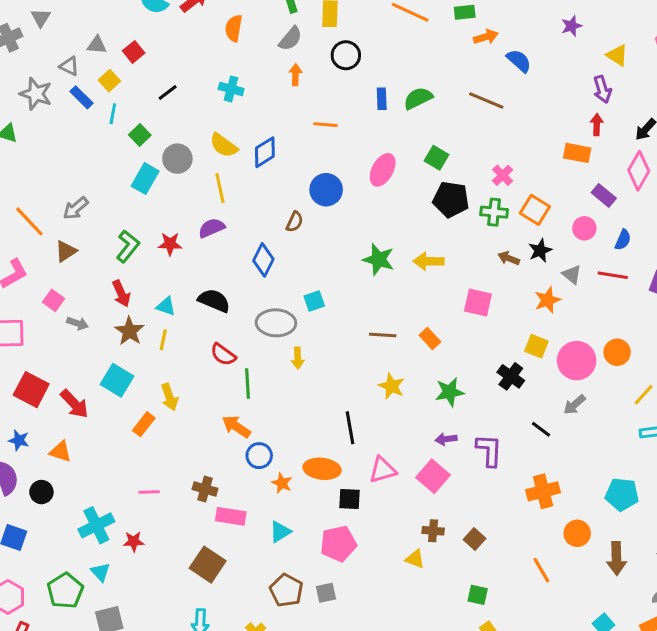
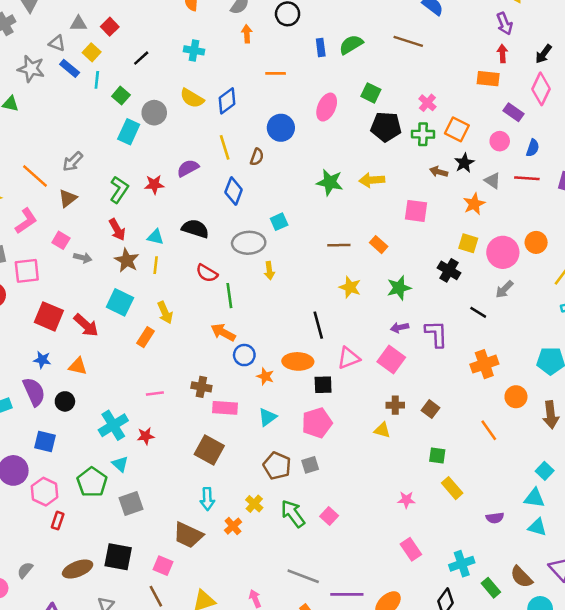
yellow line: (220, 188) -> (225, 147), moved

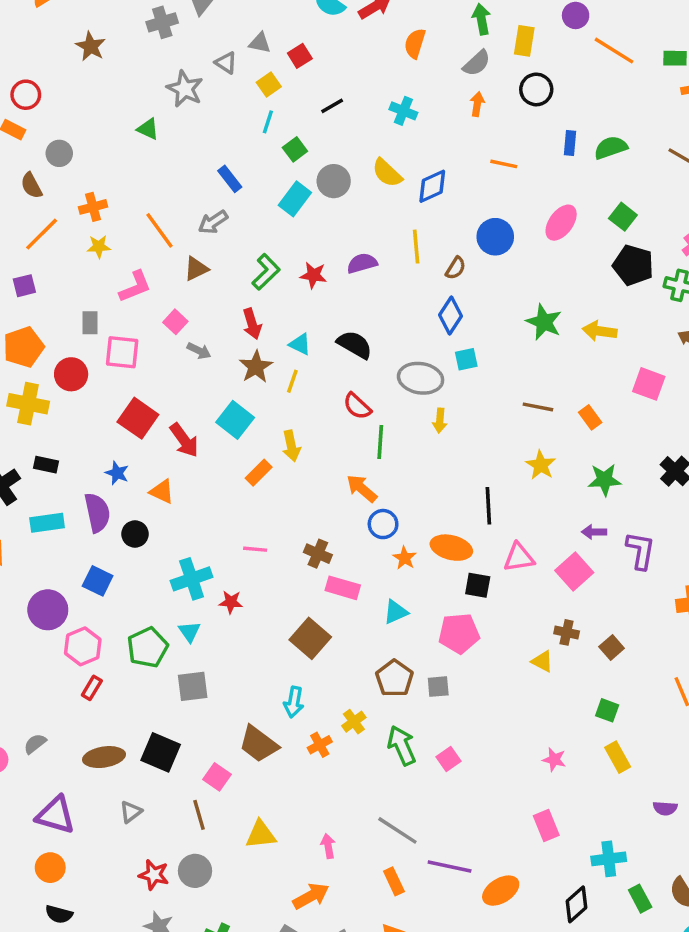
blue rectangle: (70, 68) -> (230, 179), moved
blue diamond: (234, 191) -> (451, 316), moved

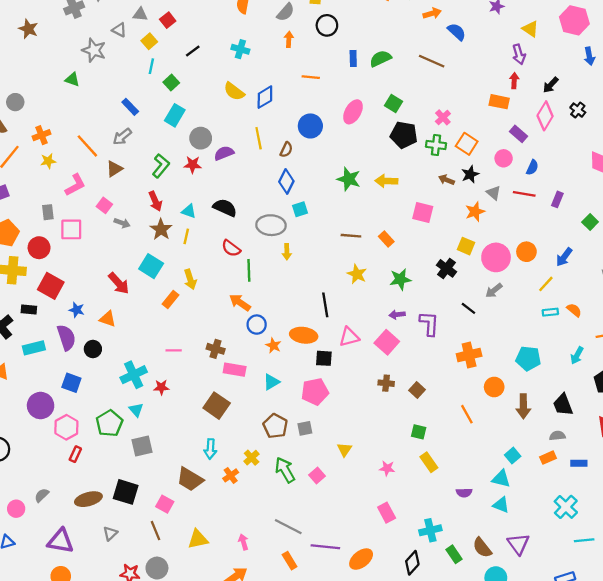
gray circle: (334, 181) -> (201, 138), moved
red square: (138, 418) -> (51, 286), moved
yellow triangle: (542, 661) -> (344, 450), moved, turned 42

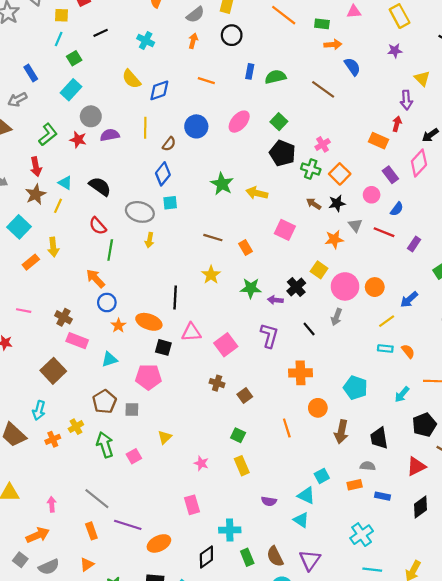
yellow square: (149, 41) -> (61, 15), turned 32
gray arrow: (494, 290) -> (336, 317), turned -42
purple arrow: (397, 315) -> (275, 300), moved

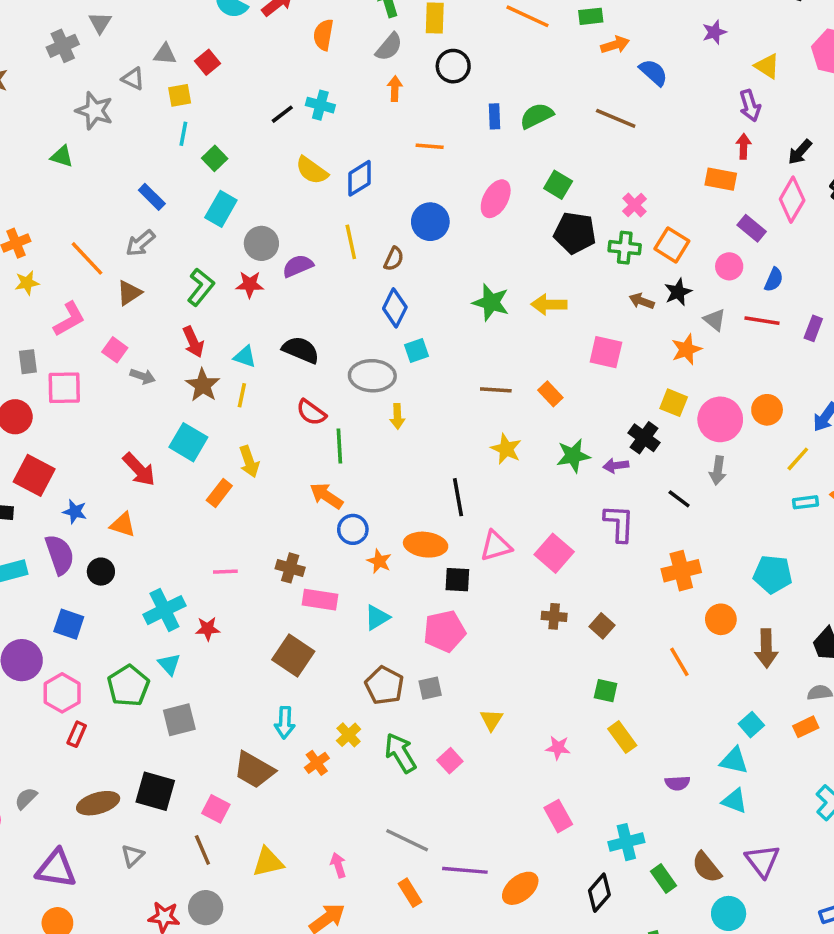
black line: (101, 33) -> (282, 114), moved

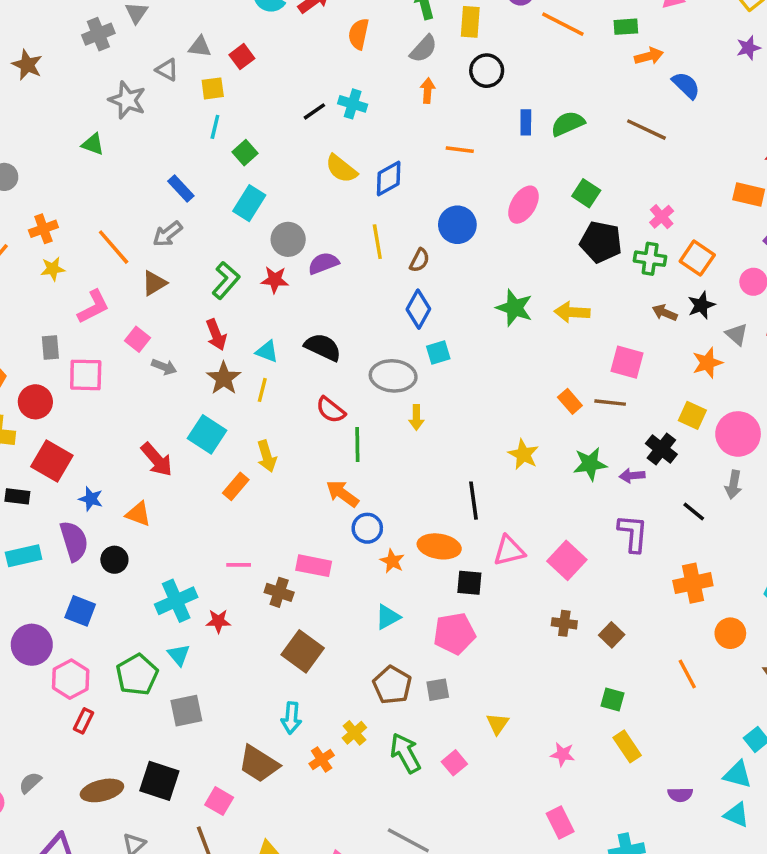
brown line: (496, 390) -> (610, 403), moved
brown cross: (290, 568) -> (279, 592), moved
pink rectangle: (320, 600) -> (314, 566), moved

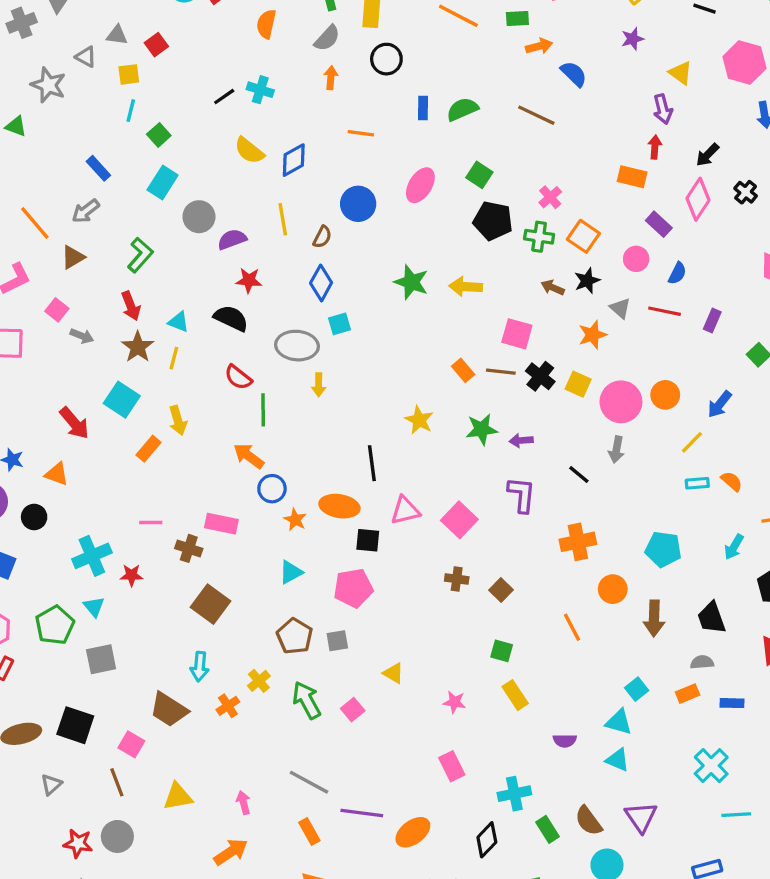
red star: (275, 280) -> (249, 280), moved
black cross: (661, 449) -> (540, 376), moved
yellow triangle: (498, 724) -> (393, 673), turned -35

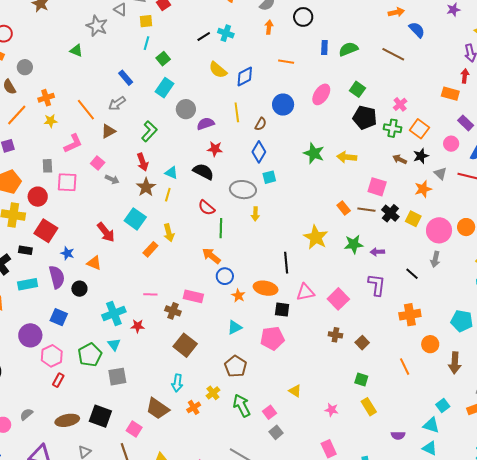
yellow star: (419, 420) -> (316, 237), size x1.4
gray square: (337, 641) -> (276, 432), moved, turned -32

